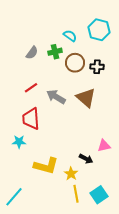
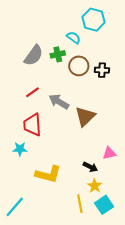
cyan hexagon: (99, 30) -> (94, 20), moved
gray semicircle: (32, 53) -> (34, 55), size x1.5
brown triangle: (86, 98) -> (85, 116), moved, turned 35
yellow star: (71, 174) -> (95, 186), moved

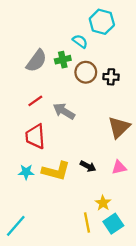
brown triangle: (85, 116) -> (119, 127), moved
cyan star: (20, 149) -> (26, 172), moved
black arrow: (90, 167) -> (88, 166), moved
yellow L-shape: (48, 174) -> (56, 171), moved

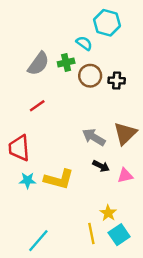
gray arrow: (64, 111) -> (94, 137), moved
red trapezoid: (35, 136) -> (19, 148), moved
black arrow: (88, 166) -> (101, 166), moved
cyan line: (16, 226) -> (38, 241), moved

